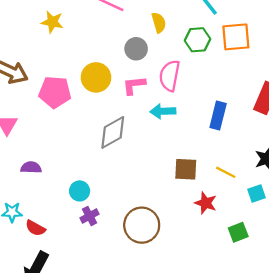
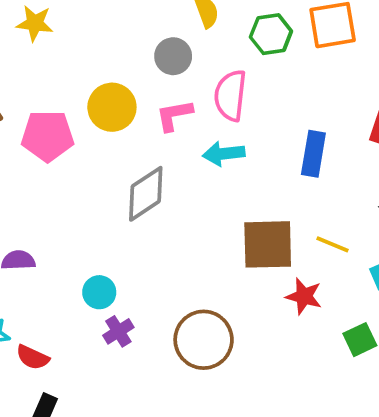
brown square: (186, 169) -> (268, 244), size x1.4

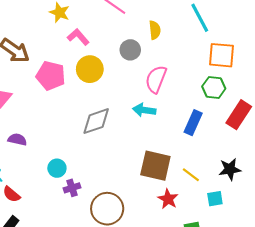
green hexagon: (271, 34) -> (214, 87), moved
pink L-shape: (174, 115) -> (78, 37), moved, turned 45
purple cross: (118, 331) -> (72, 188), moved

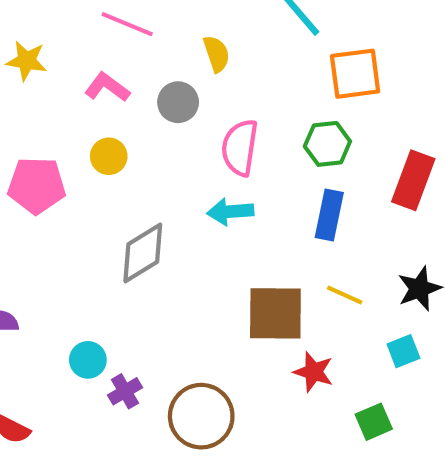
pink L-shape: (78, 37) -> (107, 87), moved
yellow circle: (90, 69) -> (109, 156), size x0.7
green hexagon: (214, 87) -> (327, 144), moved
yellow line: (191, 175) -> (345, 295), moved

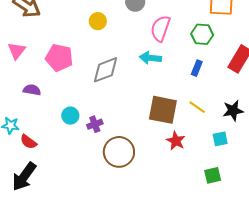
pink pentagon: (37, 185) -> (59, 58), moved
blue rectangle: (329, 215) -> (197, 68), size x0.7
purple cross: (125, 391) -> (95, 124), moved
green square: (374, 422) -> (213, 175), moved

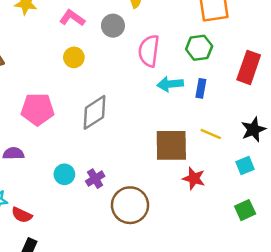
cyan arrow: (150, 58) -> (170, 84), moved

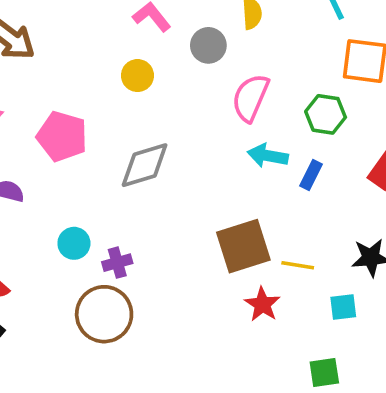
yellow line: (211, 134) -> (298, 265), moved, turned -30
brown square: (171, 145) -> (243, 246), turned -33
brown circle: (130, 205) -> (104, 314), moved

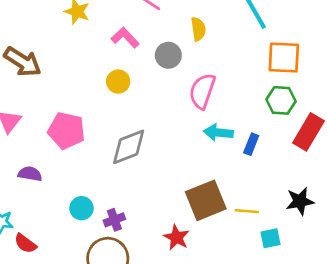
green hexagon: (326, 114) -> (281, 100), moved
red star: (262, 304) -> (176, 237), moved
cyan square: (343, 307) -> (270, 238), moved

